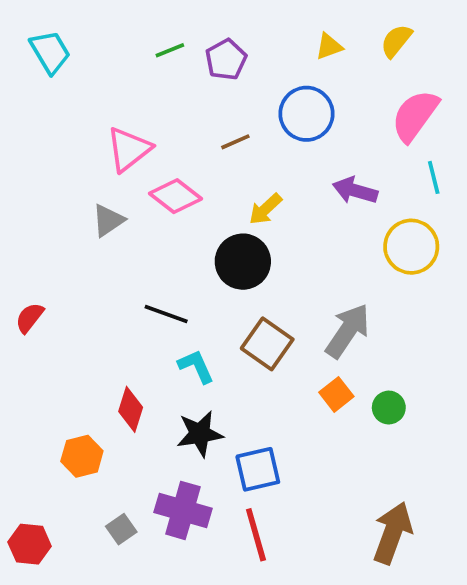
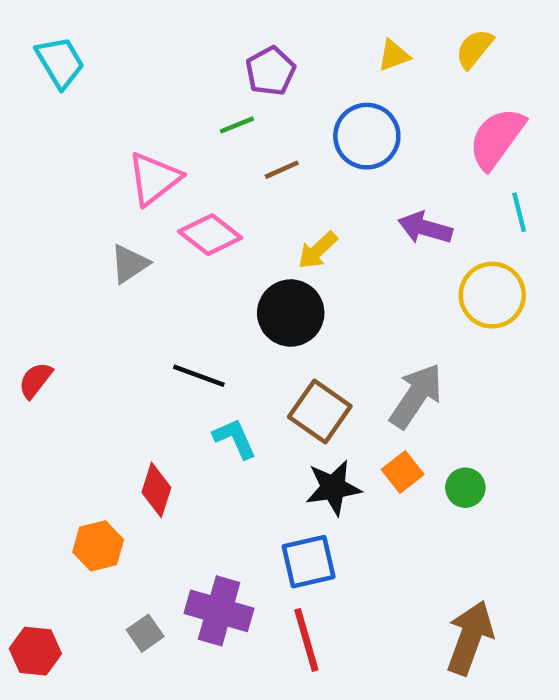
green line: (170, 50) -> (237, 125), moved
black star: (200, 434) -> (333, 488), moved

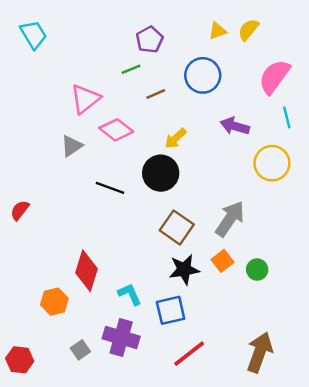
yellow semicircle: (474, 49) -> (248, 30), moved
black line: (199, 376) -> (110, 188), moved
cyan L-shape: (235, 438) -> (130, 294), moved
red diamond: (156, 490) -> (87, 271), size x1.4
red line: (306, 640) -> (189, 354), moved, turned 68

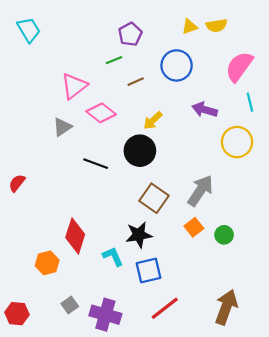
yellow semicircle: (248, 30) -> (216, 26), turned -138
black star: (184, 270) -> (139, 235), moved
purple cross: (121, 338) -> (105, 315), moved

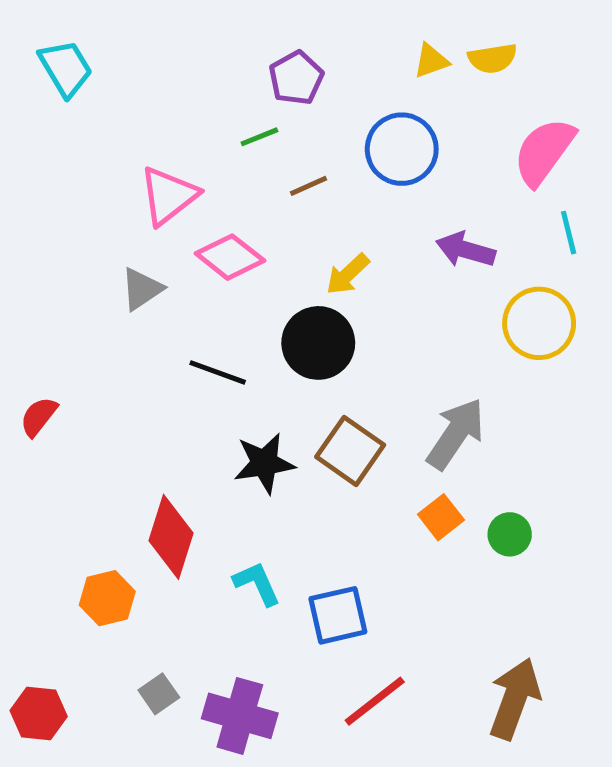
black star: (139, 235) -> (264, 463), moved

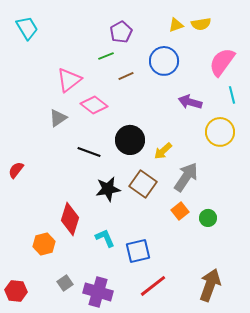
yellow arrow: (348, 274) -> (163, 151), moved

